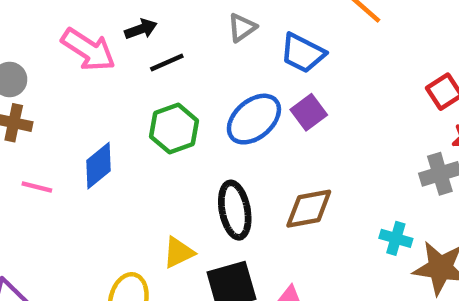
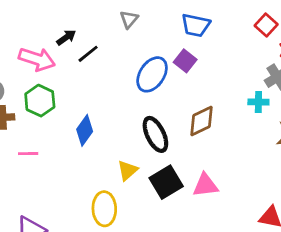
blue trapezoid: (303, 53) -> (196, 25), moved
green hexagon: (174, 129) -> (40, 101), moved
blue diamond: (99, 166) -> (85, 130), moved
cyan cross: (396, 238) -> (258, 102), moved

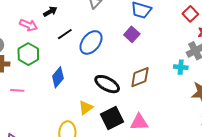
black line: (88, 54) -> (65, 34), moved
pink arrow: (37, 59) -> (29, 25), size x0.7
blue ellipse: (152, 74) -> (91, 42), moved
black ellipse: (155, 134) -> (107, 84), turned -40

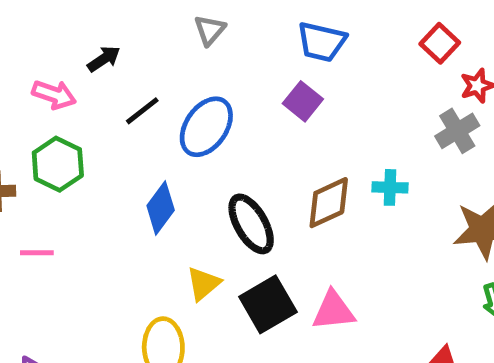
cyan cross: (181, 67) -> (390, 187), moved
blue diamond: (58, 77) -> (161, 208), moved
black ellipse: (107, 84) -> (251, 224), turned 35

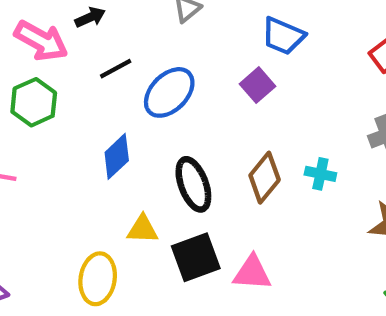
pink arrow: (54, 95) -> (41, 41), size x1.4
brown diamond: (329, 203) -> (265, 178), turned -36
yellow triangle: (203, 284) -> (143, 229), turned 32

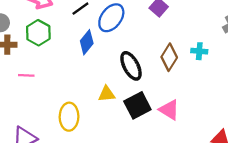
blue diamond: (117, 156) -> (87, 42), moved
pink triangle: (252, 273) -> (169, 110), turned 35
yellow ellipse: (98, 279) -> (69, 117), moved

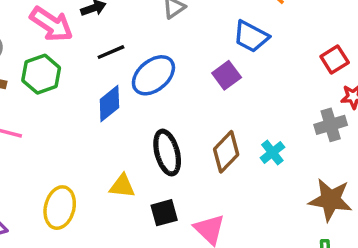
cyan cross: (199, 51) -> (272, 153), turned 35
black square: (137, 105) -> (164, 213), size x0.7

